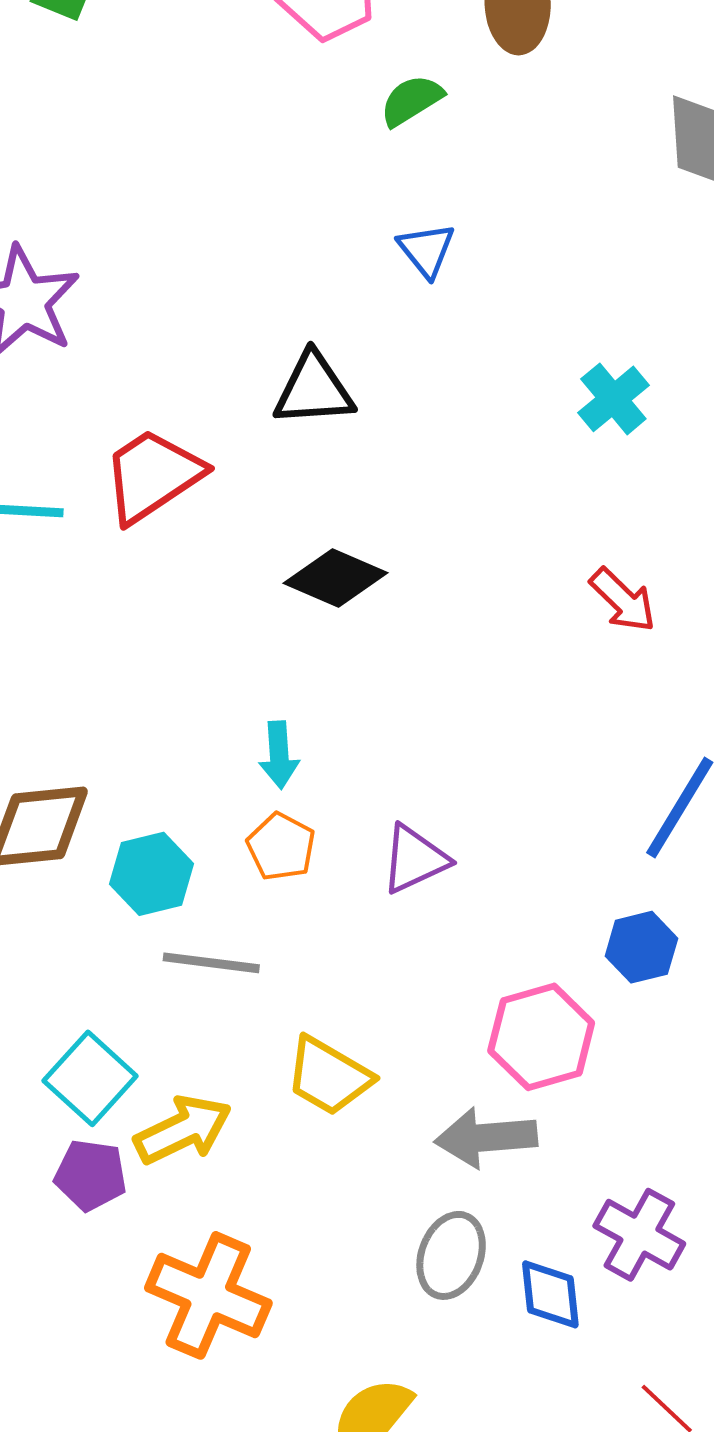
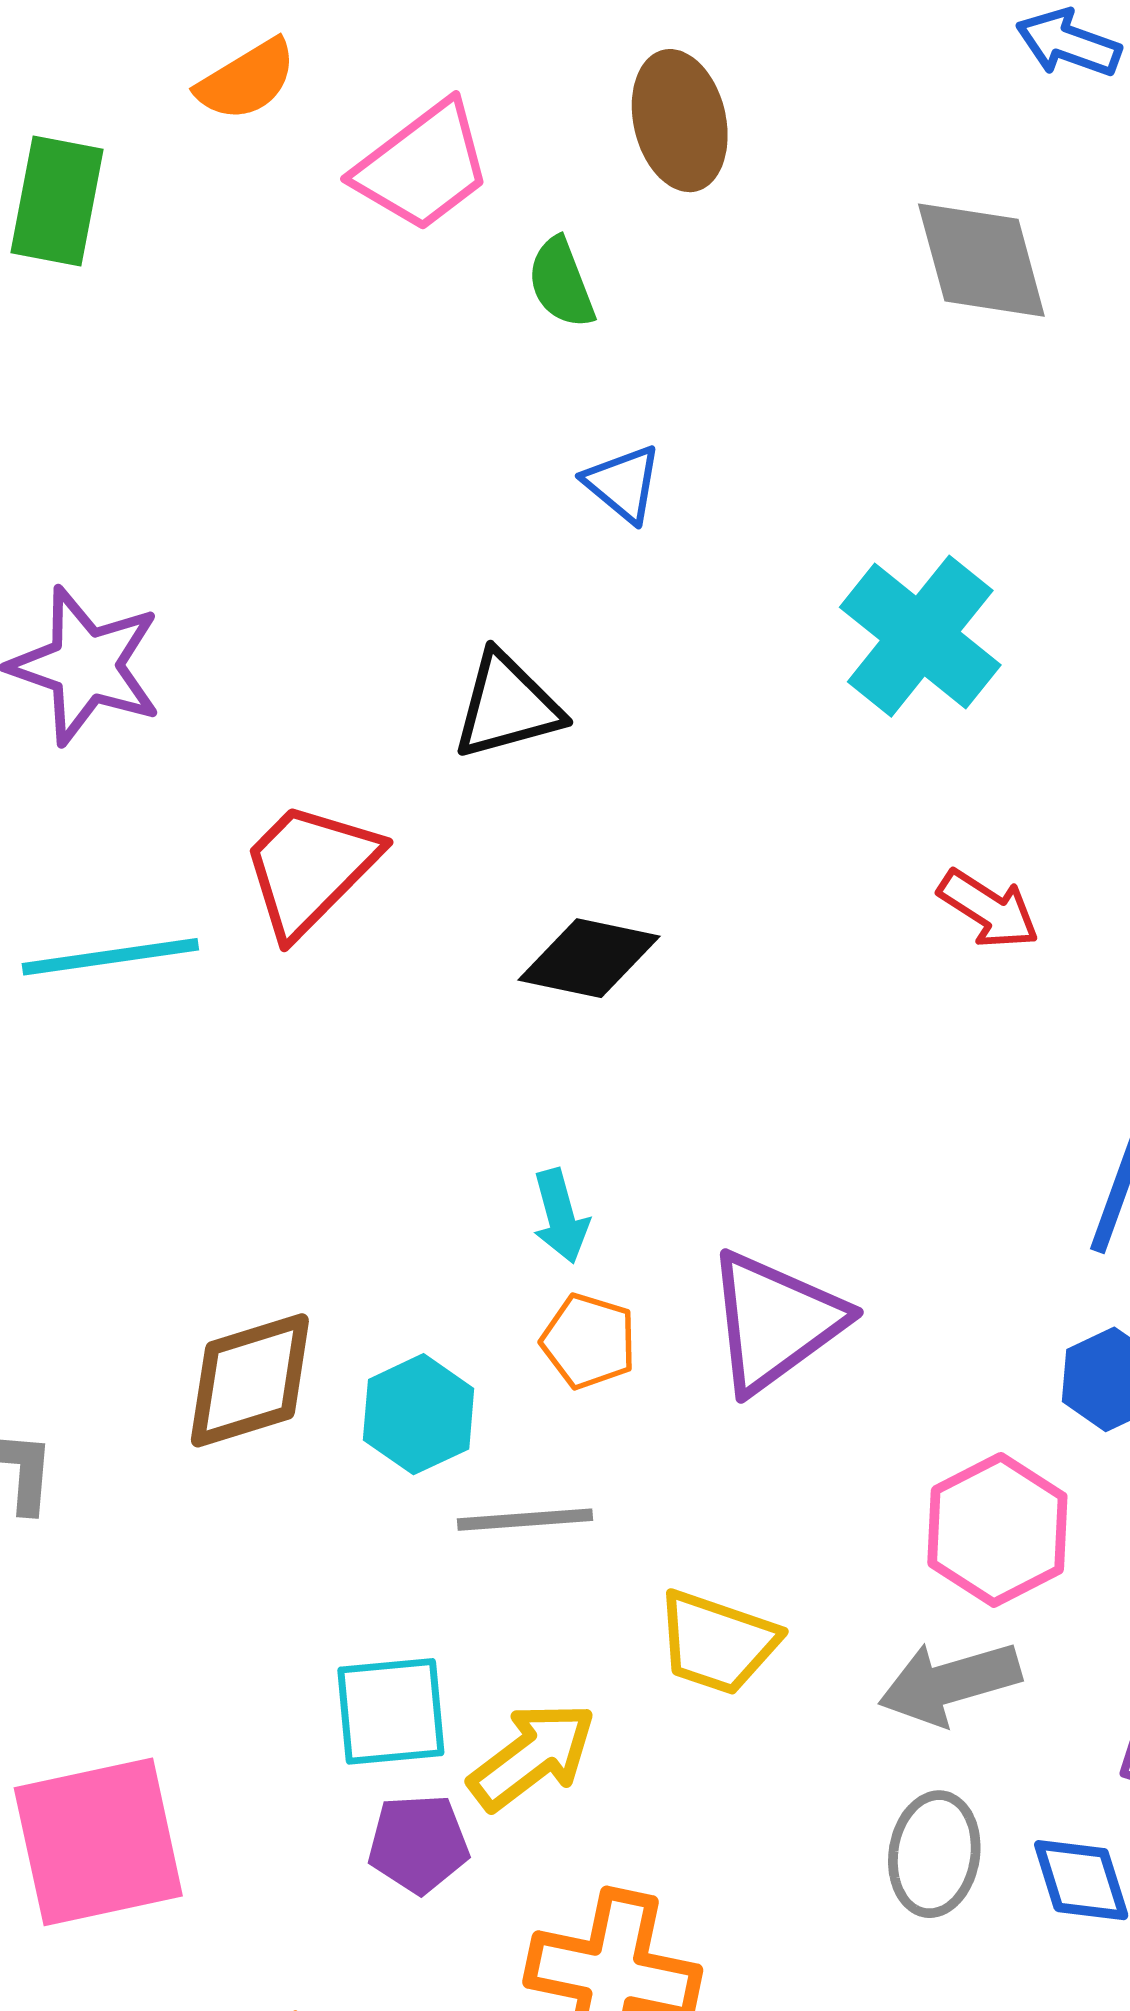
green semicircle: (412, 100) -> (561, 283), turned -68
cyan cross: (613, 399) -> (920, 636), size x1.6
purple triangle: (415, 859) -> (775, 1321), size x1.5
cyan square: (90, 1078) -> (391, 1711), turned -36

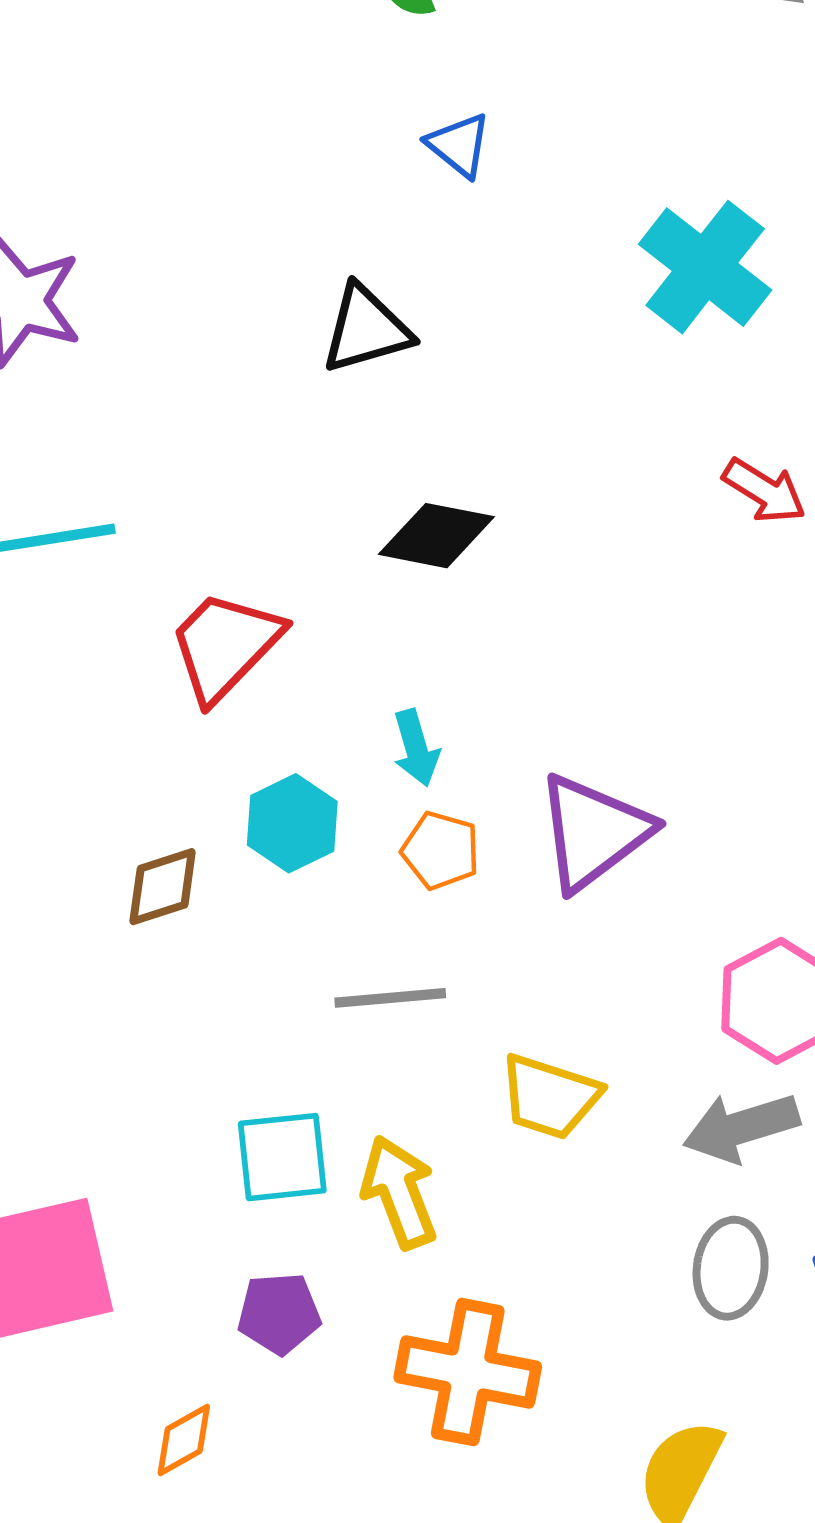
red trapezoid: (310, 868) -> (225, 646), moved
brown diamond: (250, 1380) -> (163, 887), size x0.7
cyan hexagon: (419, 1414) -> (292, 823), moved
yellow arrow: (532, 1756) -> (399, 1192), turned -73
purple pentagon: (418, 1844) -> (279, 1313), moved

